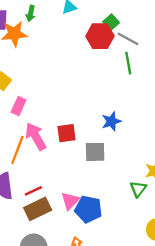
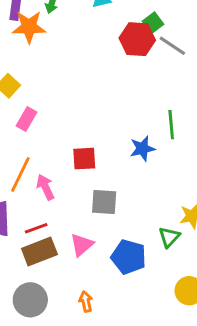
green line: (128, 63) -> (171, 125), moved
pink arrow: (36, 136) -> (45, 187), moved, size x0.7
gray square: (95, 152) -> (104, 202), moved
blue pentagon: (88, 209) -> (129, 257), moved

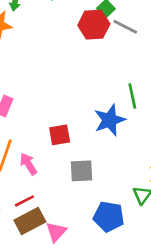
blue star: (142, 149) -> (110, 120), size x1.4
pink triangle: (82, 245) -> (56, 232), moved

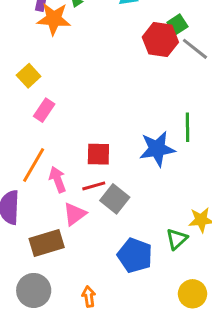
gray square: (81, 171) -> (115, 199), turned 30
red line: (24, 201) -> (94, 186), moved
pink triangle: (56, 232) -> (75, 214), moved

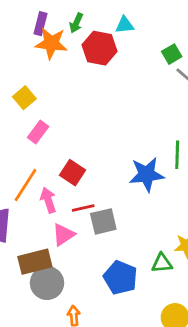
red hexagon: (160, 40) -> (99, 48), moved
red square: (98, 154) -> (72, 173), moved, turned 30
gray square: (115, 199) -> (103, 221), turned 36
green triangle: (177, 239) -> (162, 263), turned 35
gray circle: (34, 290) -> (47, 283), moved

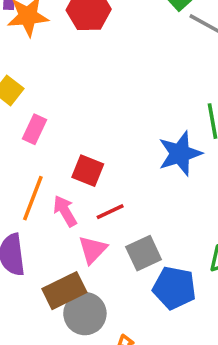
gray square: (103, 221) -> (144, 253), moved

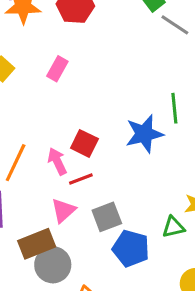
pink rectangle: (35, 129) -> (57, 69), moved
red square: (88, 171) -> (84, 143), moved
pink arrow: (65, 211) -> (57, 161), moved

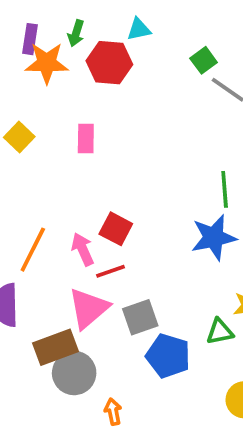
pink rectangle: (57, 69) -> (86, 138), turned -30
blue star: (144, 134) -> (214, 237), moved
pink triangle: (63, 210) -> (89, 308), size x1.4

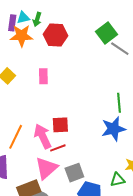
cyan triangle: (139, 29) -> (23, 18), moved
green square: (204, 60) -> (106, 33), size x1.5
red square: (116, 229) -> (60, 125), turned -30
pink arrow: (83, 249) -> (43, 136), size x1.4

